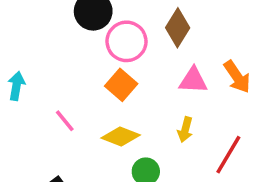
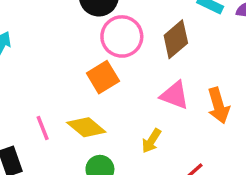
pink line: (65, 121) -> (43, 128), moved

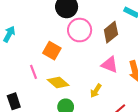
orange square: (103, 77) -> (52, 51), moved, turned -30
pink line: (43, 128) -> (34, 72), moved

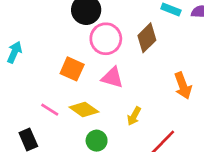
pink triangle: (110, 65) -> (112, 78), moved
pink line: (34, 72) -> (50, 110), moved, turned -32

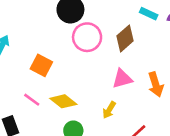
orange square: (72, 69) -> (41, 65), moved
pink triangle: (112, 78) -> (122, 79), moved, turned -35

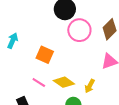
yellow arrow: (109, 110) -> (90, 86), moved

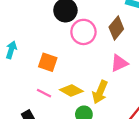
yellow arrow: (90, 86) -> (100, 92), size x1.5

